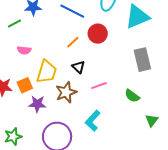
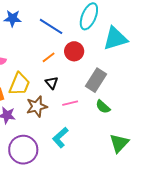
gray rectangle: (142, 60) -> (96, 80), moved, turned 40
green semicircle: (132, 96) -> (103, 107), moved
green triangle: (152, 120) -> (119, 143), size x1.5

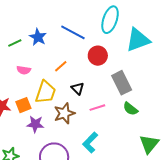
blue star: (13, 18) -> (38, 37), moved, turned 30
orange line: (49, 57) -> (61, 66), moved
gray rectangle: (96, 80) -> (122, 83), turned -55

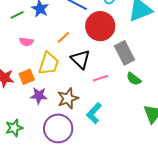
red circle: (98, 56) -> (100, 26), size x1.5
black triangle: (78, 88) -> (81, 59), size x1.5
brown star: (64, 113) -> (68, 98), moved

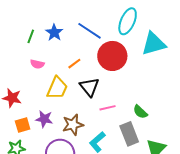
green line: (17, 15) -> (31, 36), turned -48
gray rectangle: (124, 53) -> (129, 134), moved
orange square: (27, 77) -> (23, 125), moved

